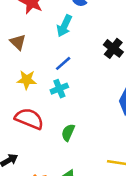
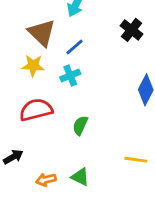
brown triangle: (18, 42) -> (42, 33), moved, size x1.5
red semicircle: (29, 119) -> (36, 110), turned -36

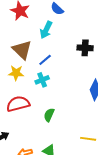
black cross: (132, 30) -> (85, 48), turned -35

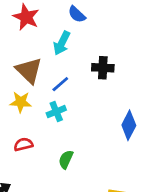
black cross: (85, 48) -> (103, 68), moved
red semicircle: (18, 104) -> (23, 144), size x0.6

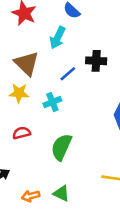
blue line: (60, 84) -> (68, 74), moved
green semicircle: (66, 159) -> (61, 147), size x1.5

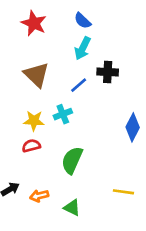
cyan arrow: (58, 38) -> (83, 48), moved
yellow star: (19, 93) -> (34, 121), moved
orange arrow: (31, 196) -> (39, 196), moved

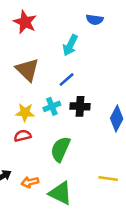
blue semicircle: (83, 21) -> (95, 20), moved, turned -35
black cross: (108, 72) -> (80, 106), moved
green triangle: (72, 208) -> (60, 193), size x1.5

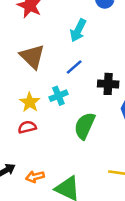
black cross: (80, 106) -> (108, 84), moved
yellow star: (25, 112) -> (30, 102), turned 30
green semicircle: (60, 149) -> (85, 126), moved

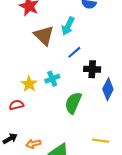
brown triangle: (32, 57) -> (44, 36), moved
blue line: (74, 67) -> (74, 52), moved
red semicircle: (27, 127) -> (16, 105), moved

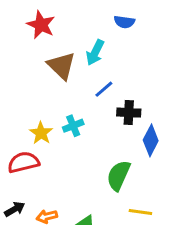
green semicircle: (73, 103) -> (119, 175), moved
red semicircle: (16, 105) -> (23, 162), size x1.5

